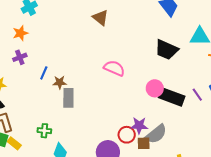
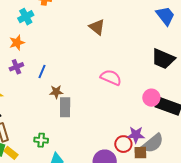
blue line: (44, 73) -> (42, 72), moved

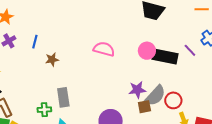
pink semicircle: (111, 78) -> (104, 49), moved
gray rectangle: (65, 107) -> (63, 97), moved
red circle: (123, 144) -> (173, 100), moved

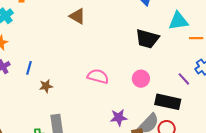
black rectangle: (165, 57) -> (168, 102), moved
purple star: (137, 90) -> (119, 118), moved

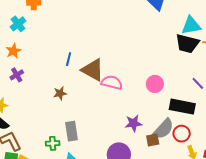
brown triangle: (77, 16) -> (93, 70), moved, size x1.4
black trapezoid: (147, 39) -> (187, 44), moved
blue line: (29, 68) -> (69, 59), moved

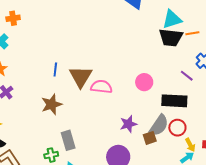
brown triangle: (93, 70) -> (81, 77), turned 40
brown star: (60, 93) -> (52, 104), size x1.5

